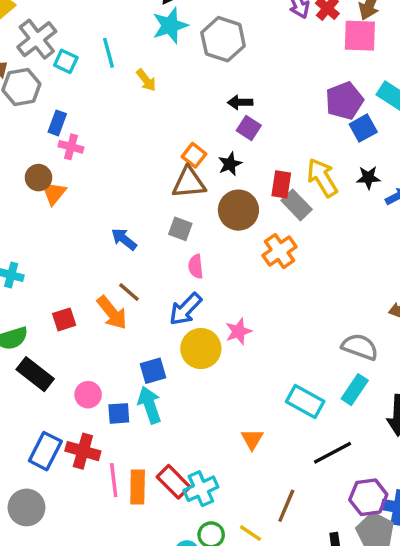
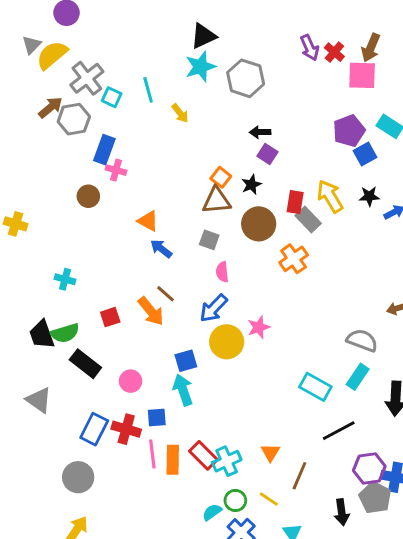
blue rectangle: (57, 123) -> (104, 150), size x1.4
orange triangle: (54, 193) -> (148, 221), moved, turned -40
blue square: (119, 413) -> (157, 418), moved
orange triangle: (252, 439) -> (270, 452), moved

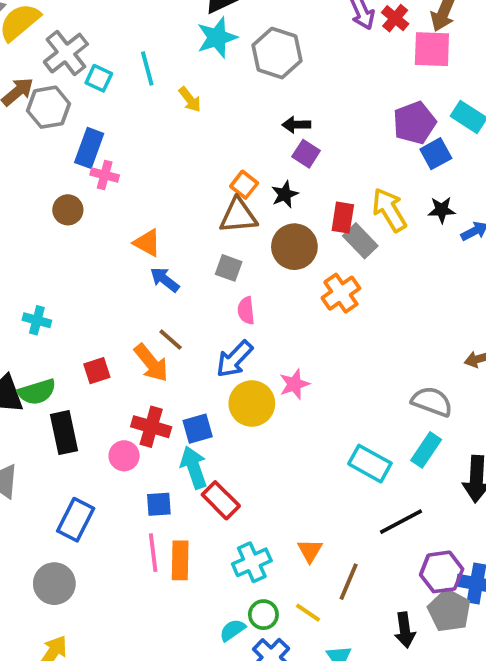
black rectangle: (85, 364) -> (64, 433), turned 40
red cross: (126, 429) -> (151, 427), moved
red rectangle: (203, 455) -> (221, 500), moved

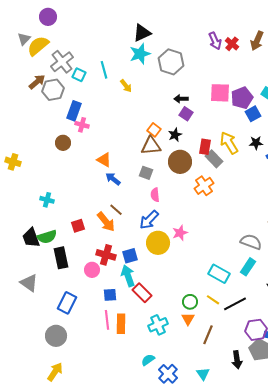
pink square: (432, 49) -> (220, 93), moved
yellow line: (308, 613) -> (213, 300), moved
green circle: (263, 615) -> (190, 302), moved

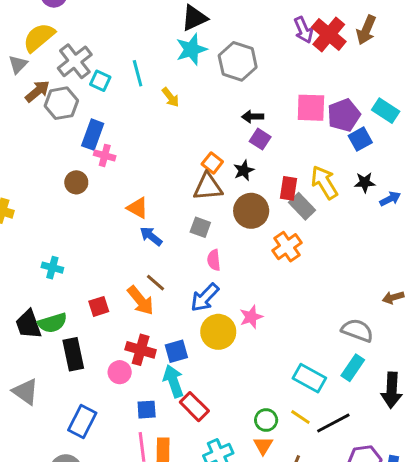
gray triangle: (24, 39) -> (18, 64), moved
red cross: (232, 44) -> (329, 34), size x1.6

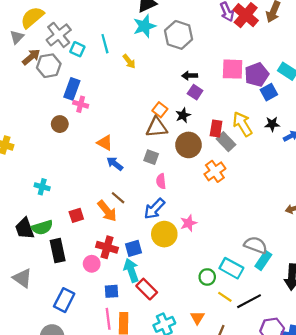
gray semicircle: (357, 330) -> (256, 245), moved
green circle: (266, 420) -> (207, 277), moved

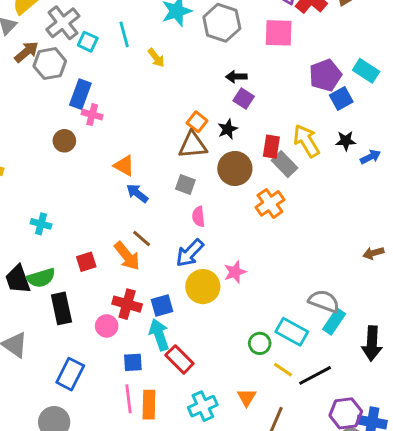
pink square: (233, 69) -> (279, 33), moved

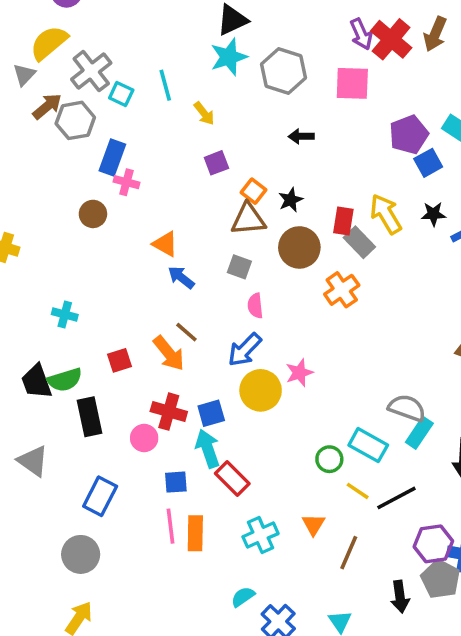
purple square: (244, 99) -> (216, 163), moved, turned 36

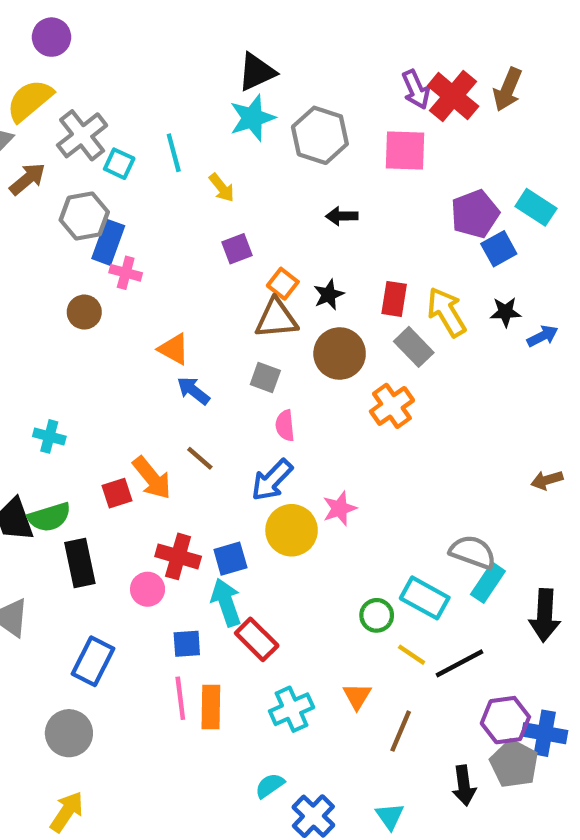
gray hexagon: (75, 120) -> (84, 216), moved
red rectangle: (343, 221) -> (394, 299), moved
orange arrow: (169, 353) -> (152, 478), moved

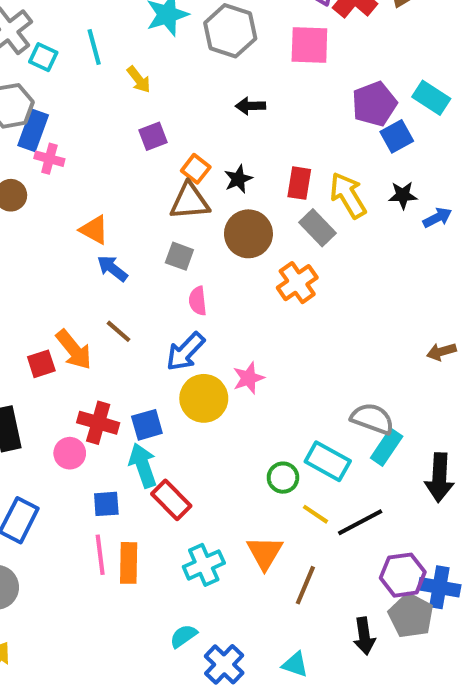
orange triangle: (357, 696) -> (265, 553), size x1.4
cyan triangle: (390, 816) -> (295, 664), turned -36

